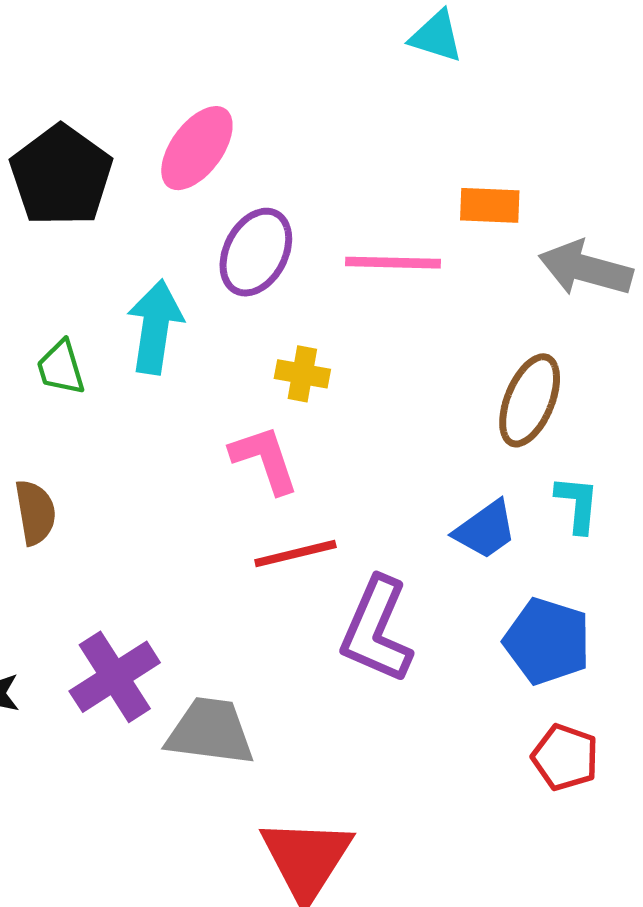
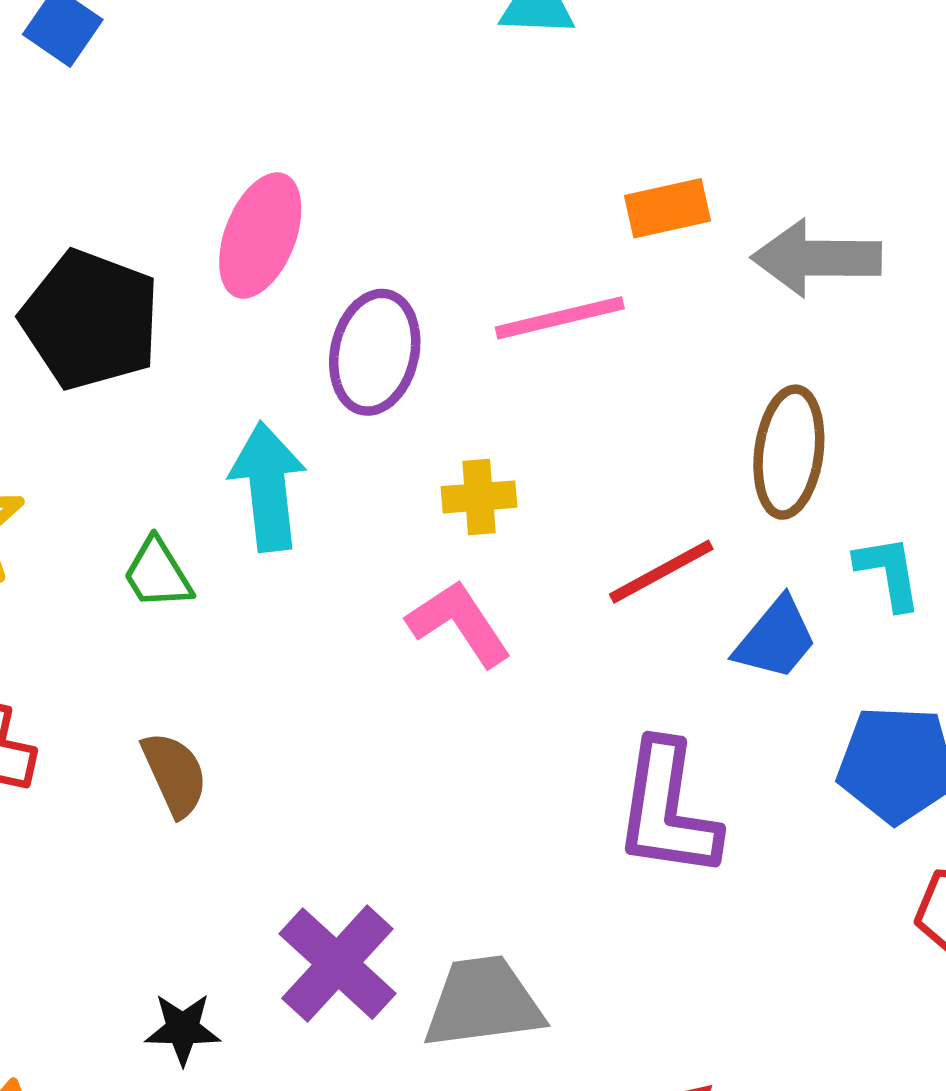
red line: (295, 554) -> (661, 572), moved

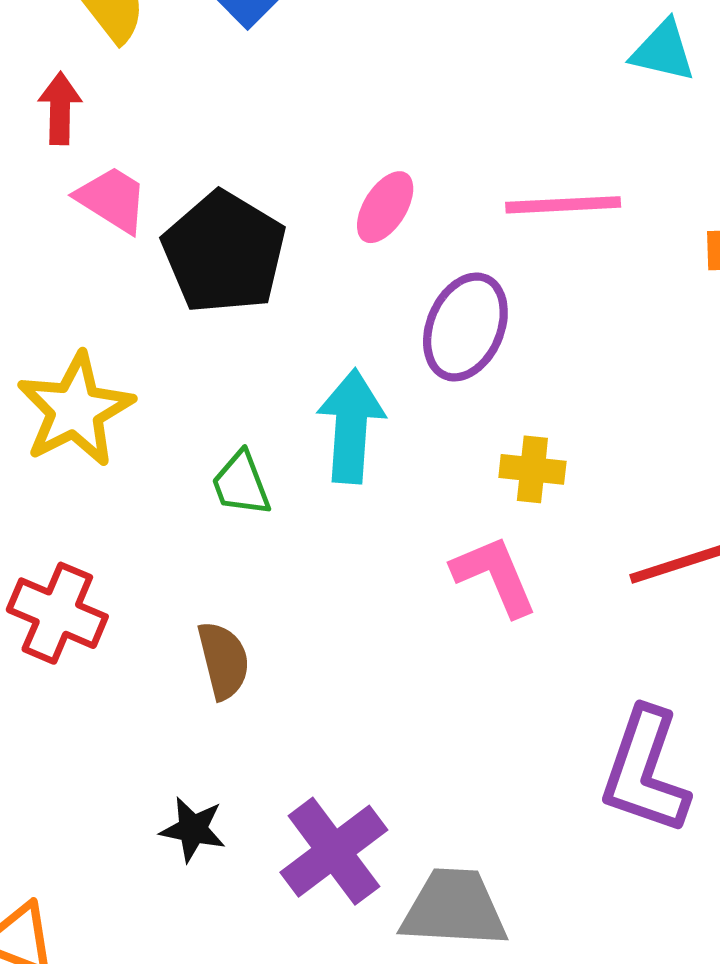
pink ellipse: (260, 236) -> (385, 207), size x0.7
pink line: (560, 318) -> (563, 205), moved
black star: (183, 1029) -> (193, 829), moved

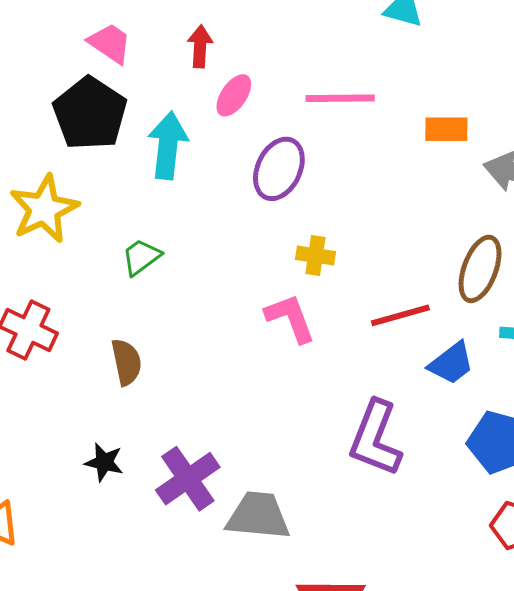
red arrow: (60, 108) -> (200, 46), moved
pink trapezoid: (112, 199) -> (110, 43), moved
black pentagon: (224, 253) -> (90, 113), moved
cyan arrow: (351, 426) -> (168, 145), moved
green trapezoid: (241, 484) -> (141, 257), turned 72

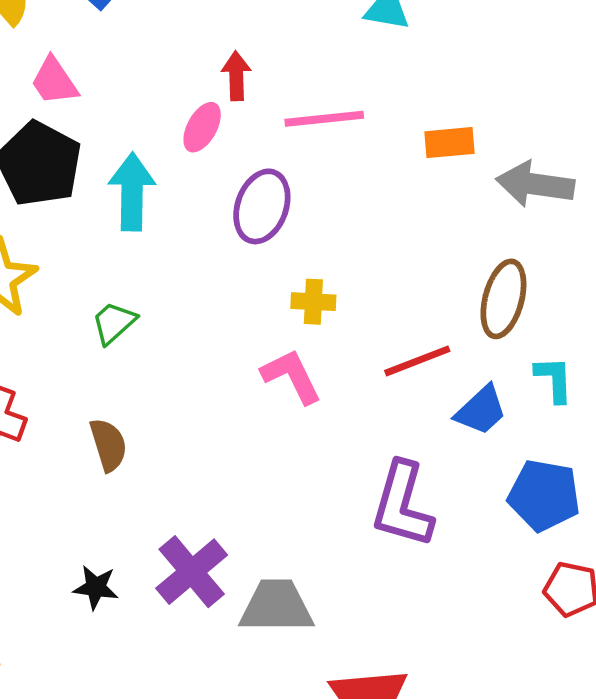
pink trapezoid: (110, 43) -> (54, 81), turned -153
red arrow: (200, 46) -> (236, 76), moved
black star: (104, 462) -> (96, 587), moved

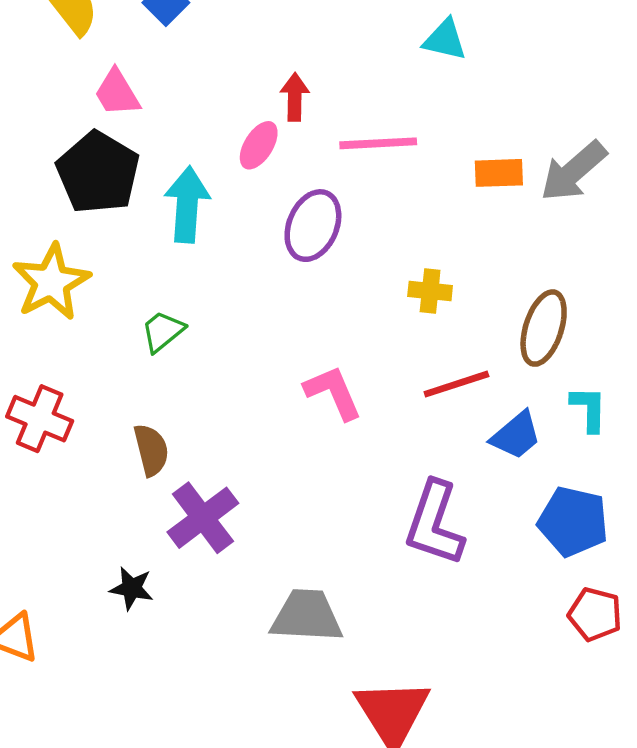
gray arrow: (535, 184) -> (573, 171), moved, turned -52
yellow cross: (313, 302) -> (430, 291), moved
purple cross: (192, 572) -> (203, 518), moved

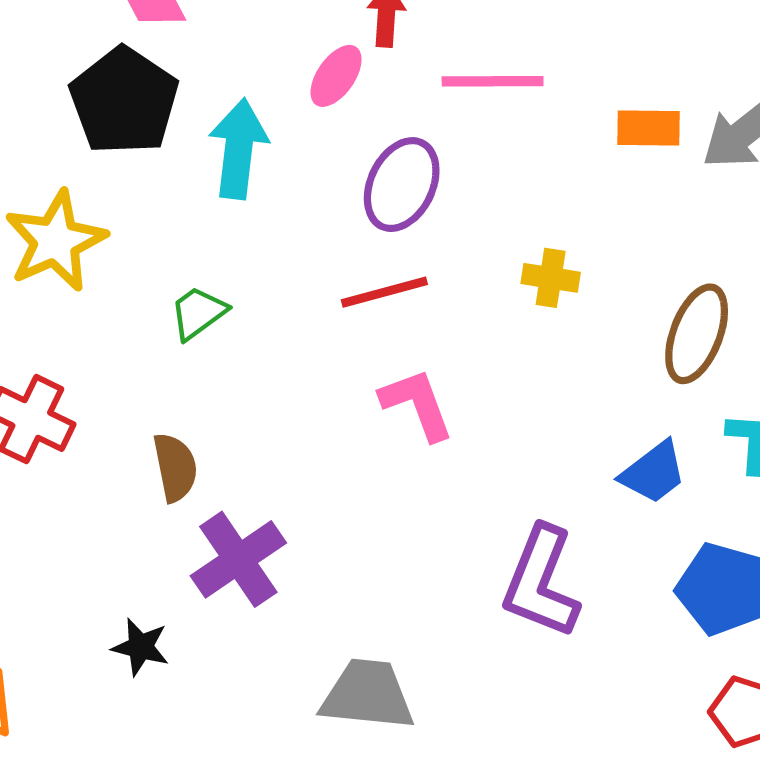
red line: (456, 384) -> (384, 292), moved

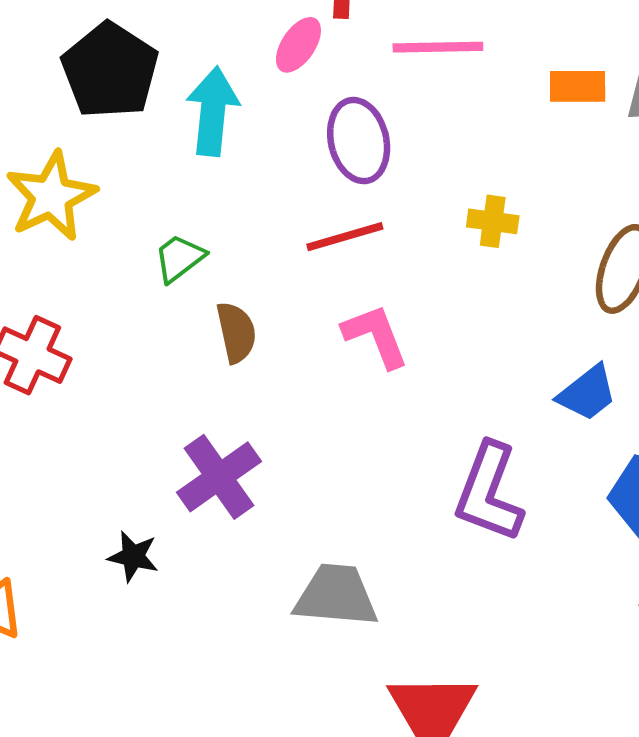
purple ellipse: (402, 185) -> (359, 141), turned -38
brown semicircle: (175, 467) -> (236, 332), moved

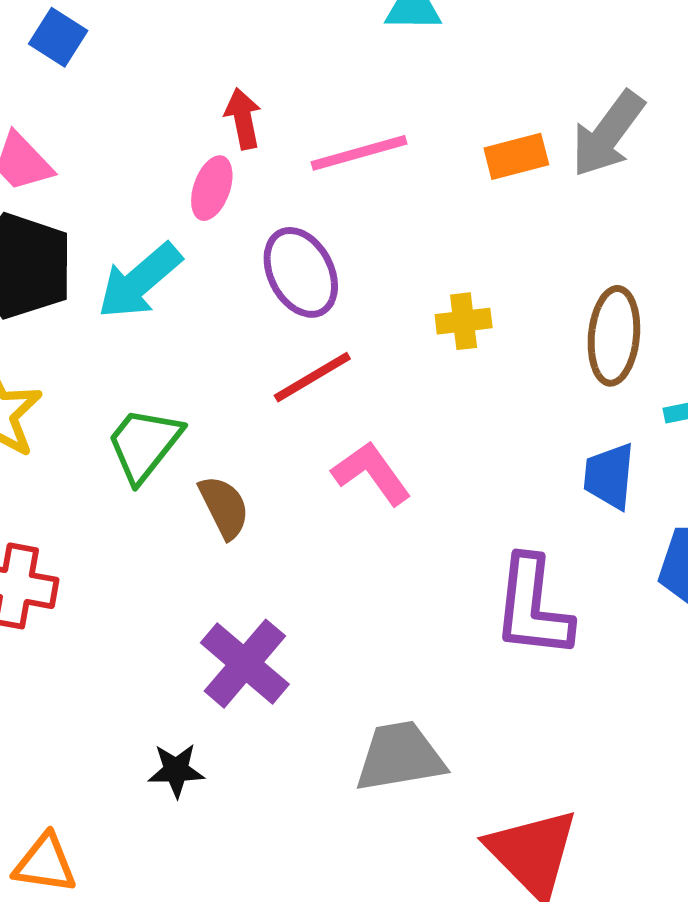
cyan arrow: (213, 111) -> (140, 281), turned -122
green trapezoid: (179, 258) -> (144, 444), size x1.4
blue trapezoid: (587, 393) -> (609, 476), turned 148

